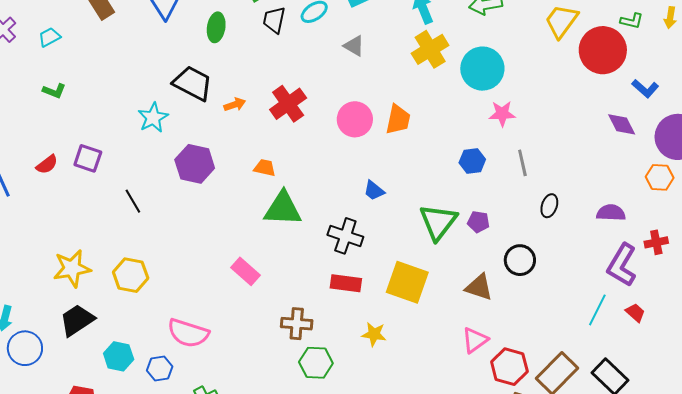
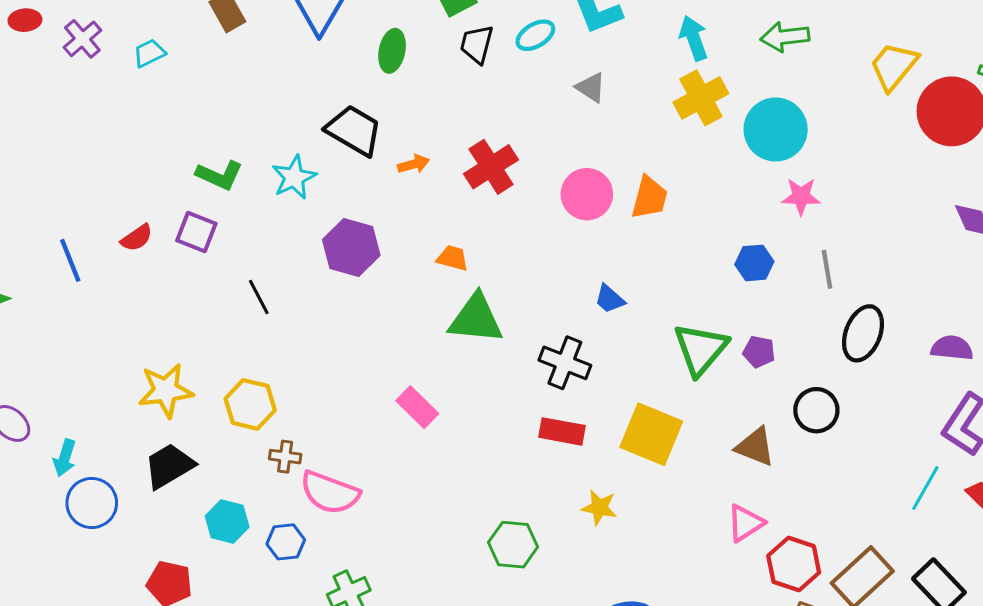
green L-shape: (54, 91) -> (219, 175), moved, size x1.4
black ellipse: (549, 206) -> (863, 333), size x1.6
brown cross: (297, 324) -> (285, 457), moved, size x0.7

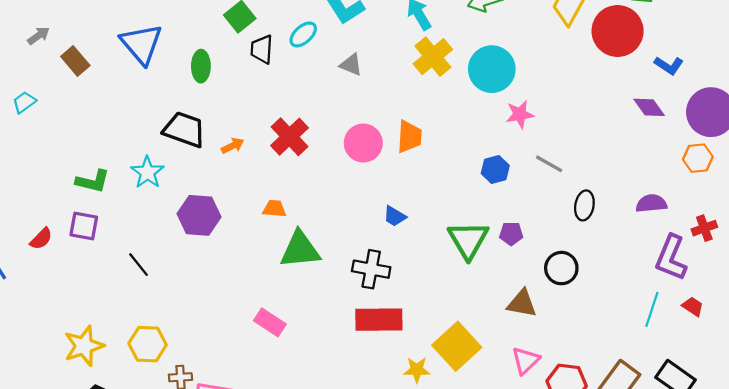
gray line: (827, 269) -> (549, 164), turned -40
black ellipse: (863, 333) -> (584, 205), size x0.7
red rectangle: (562, 431) -> (379, 320), size x1.4
yellow square: (651, 434) -> (457, 346), moved, turned 36

